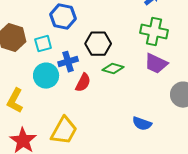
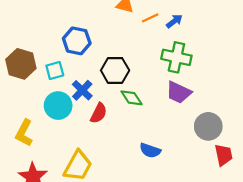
blue cross: (68, 62) -> (82, 90), turned -30
green diamond: (113, 69) -> (132, 98), turned 40
blue semicircle: (142, 124) -> (150, 150), moved

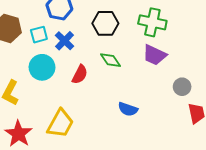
black hexagon: (115, 70) -> (105, 23), moved
blue cross: (82, 90) -> (64, 41), moved
gray circle: (208, 126) -> (182, 87), size x0.7

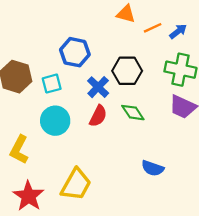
blue cross: (64, 41) -> (98, 87), moved
red semicircle: (80, 74) -> (98, 116), moved

